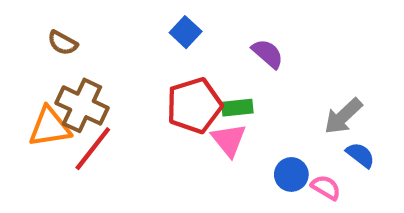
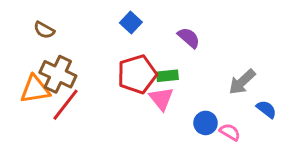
blue semicircle: (360, 155) -> (266, 109), moved

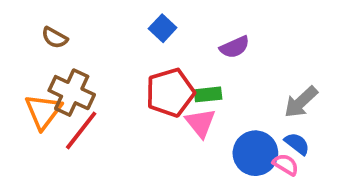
purple semicircle: (189, 38) -> (235, 47), turned 115
orange triangle: (35, 89) -> (43, 111), turned -44
blue semicircle: (266, 109) -> (297, 144), moved
blue circle: (206, 123) -> (255, 153), size x1.5

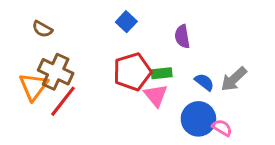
purple semicircle: (235, 47) -> (182, 36), turned 105
blue semicircle: (297, 144) -> (204, 82), moved

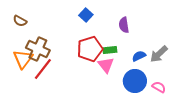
brown semicircle: (42, 29) -> (20, 21), moved
blue semicircle: (204, 82) -> (139, 56), turned -64
pink semicircle: (222, 128) -> (159, 87), moved

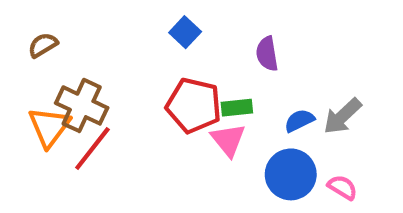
brown semicircle: (20, 21) -> (43, 45), turned 120
red pentagon: (90, 49) -> (194, 105), turned 30

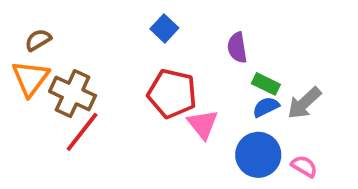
green rectangle: (237, 108) -> (266, 84), moved, turned 32
orange triangle: (49, 127) -> (30, 78), moved

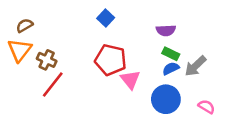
purple semicircle: (237, 48) -> (166, 30), moved, turned -84
brown cross: (73, 94) -> (47, 60), size x0.7
pink semicircle: (304, 166) -> (206, 107), moved

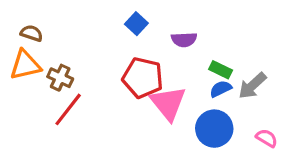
brown semicircle: (24, 25) -> (32, 33), turned 49
purple semicircle: (166, 30) -> (184, 40), moved
orange triangle: (20, 50) -> (25, 65), turned 40
pink triangle: (130, 80) -> (168, 103), size x1.4

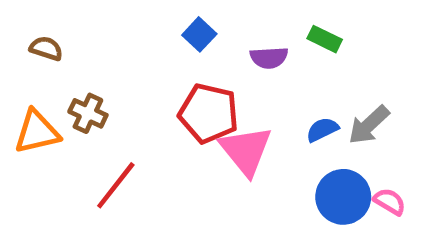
orange triangle: (25, 65) -> (37, 132), moved
green rectangle: (221, 70) -> (325, 39), moved
red line: (68, 109) -> (116, 185), moved
blue circle: (214, 129) -> (343, 197), moved

